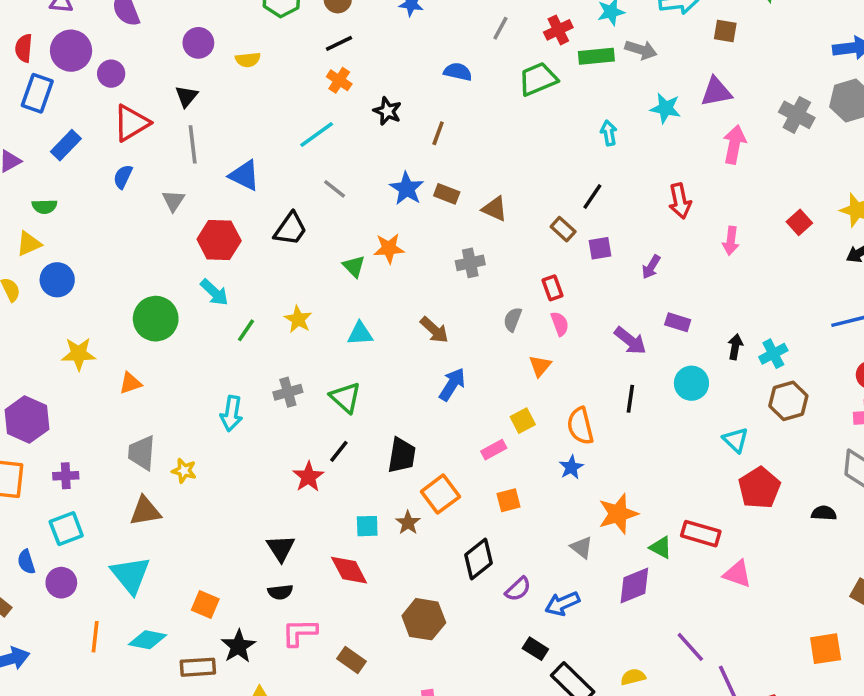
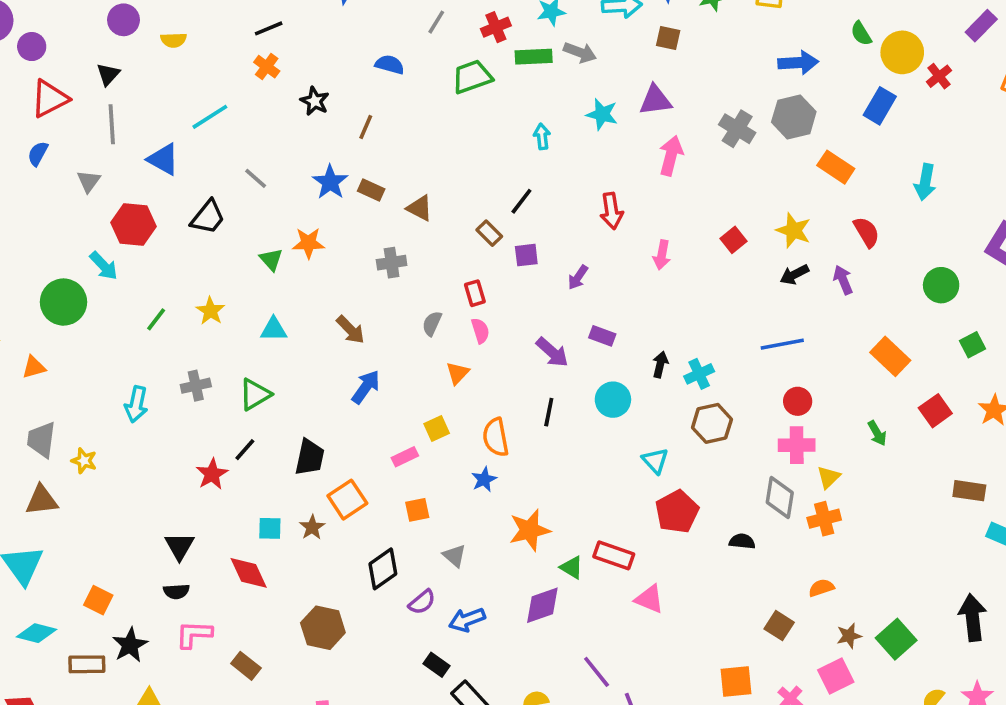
cyan line: (317, 135) -> (210, 117), moved
cyan arrow: (214, 292) -> (104, 266), moved
green triangle: (345, 397) -> (255, 394), turned 44
gray triangle: (582, 547) -> (454, 556), moved

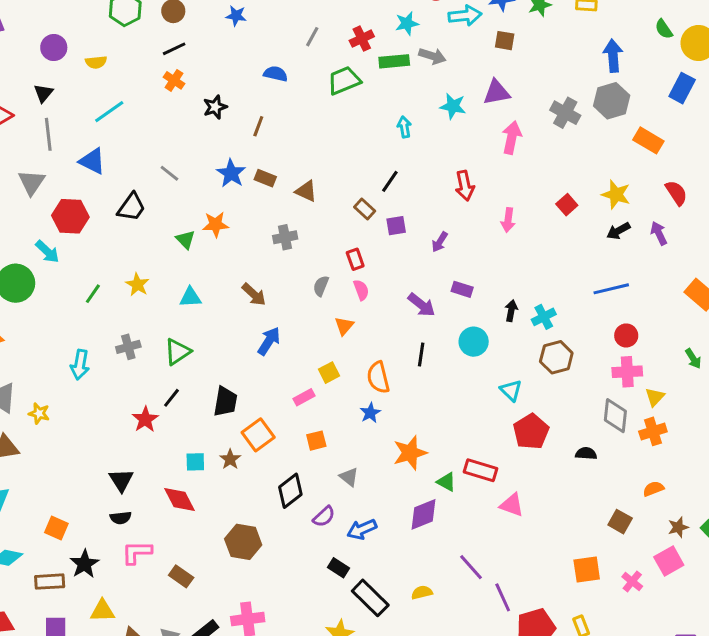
blue arrow: (798, 63) -> (613, 56), turned -88
black star: (315, 101) -> (215, 107), turned 30
cyan line: (210, 117) -> (109, 112), moved
gray triangle: (89, 181) -> (32, 182), size x1.4

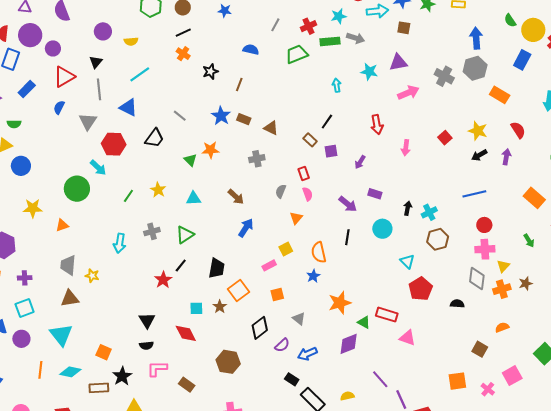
pink arrow: (512, 138) -> (408, 93), turned 55
purple arrow: (659, 233) -> (506, 157), turned 35
brown star: (678, 527) -> (526, 283), moved

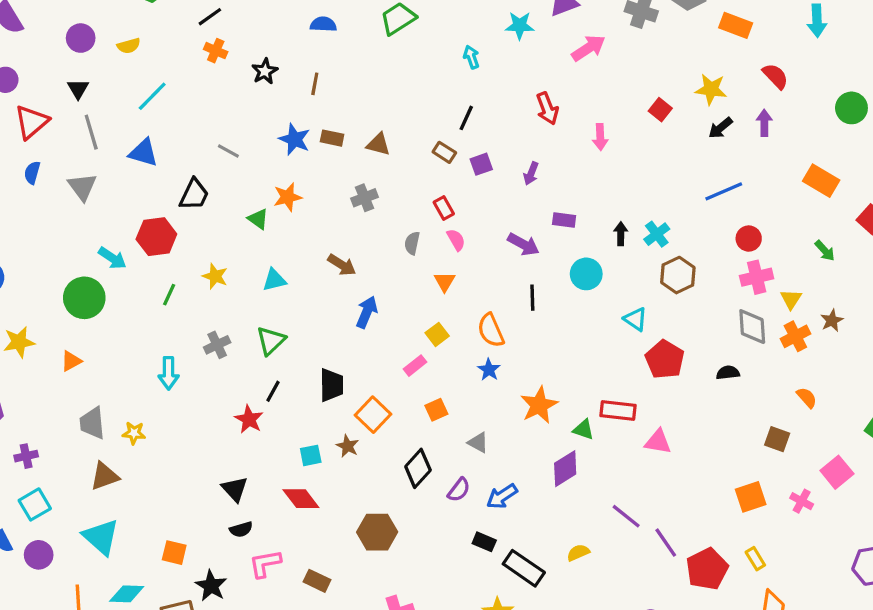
red hexagon: (114, 144) -> (156, 237), moved
orange semicircle: (502, 327) -> (807, 398), turned 80

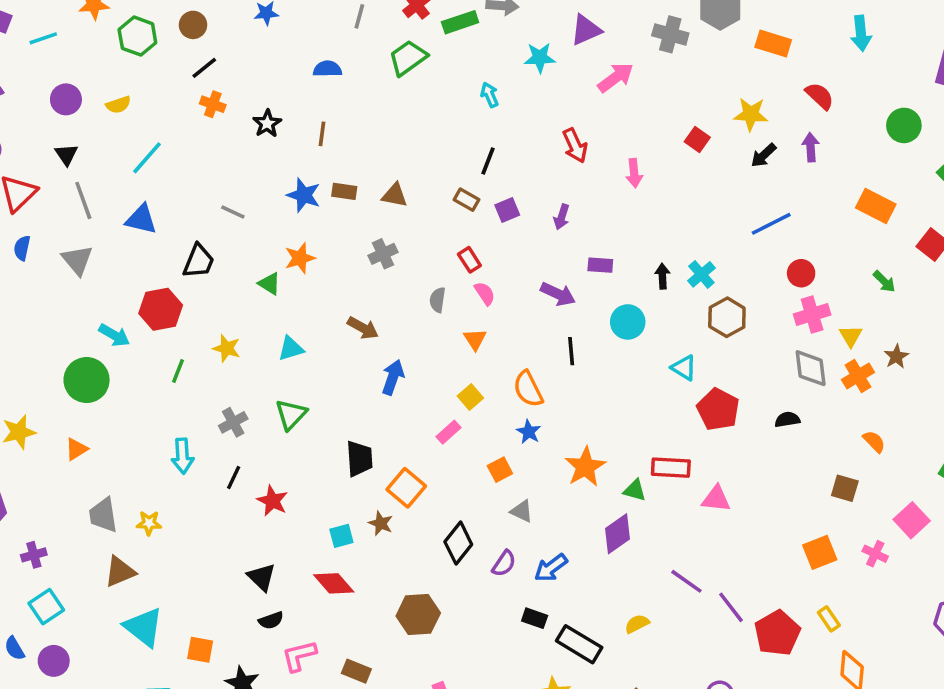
black line: (273, 391) -> (234, 478), moved
orange square: (436, 410) -> (500, 470), moved
cyan triangle: (101, 537) -> (144, 627), moved

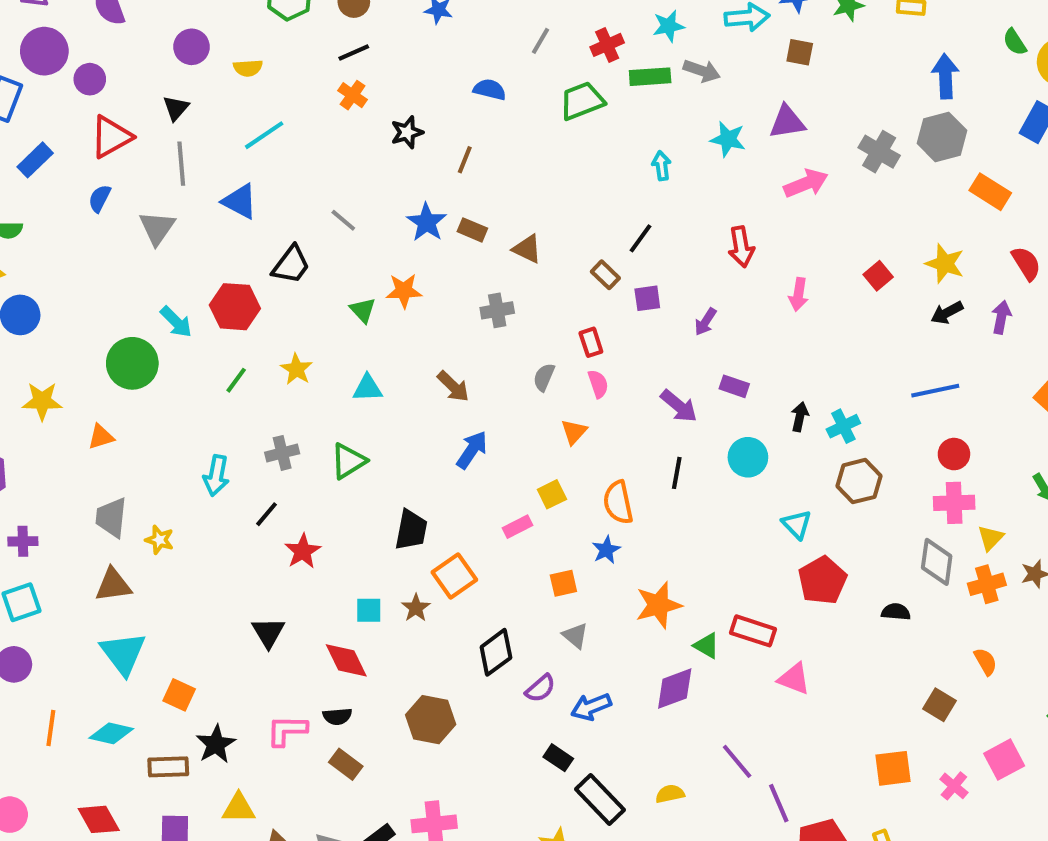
black semicircle: (271, 620) -> (337, 716), moved

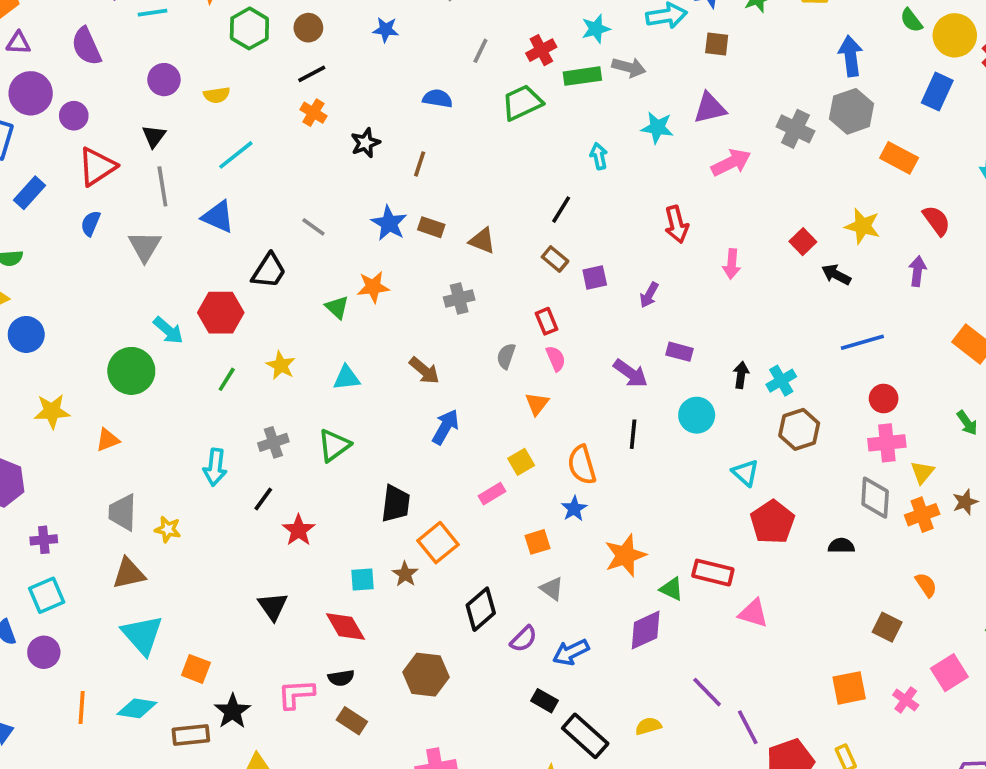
black line: (640, 238) -> (561, 210), moved
black arrow: (947, 313) -> (836, 275), moved, turned 60

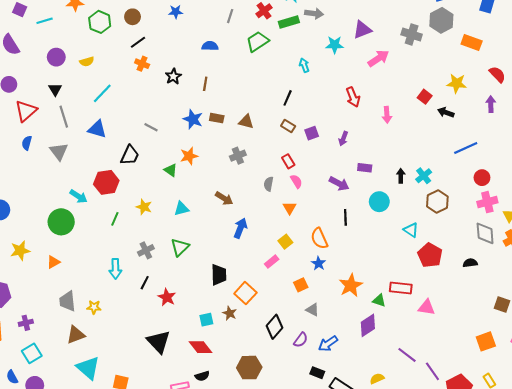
black triangle: (273, 606) -> (158, 342), size x1.4

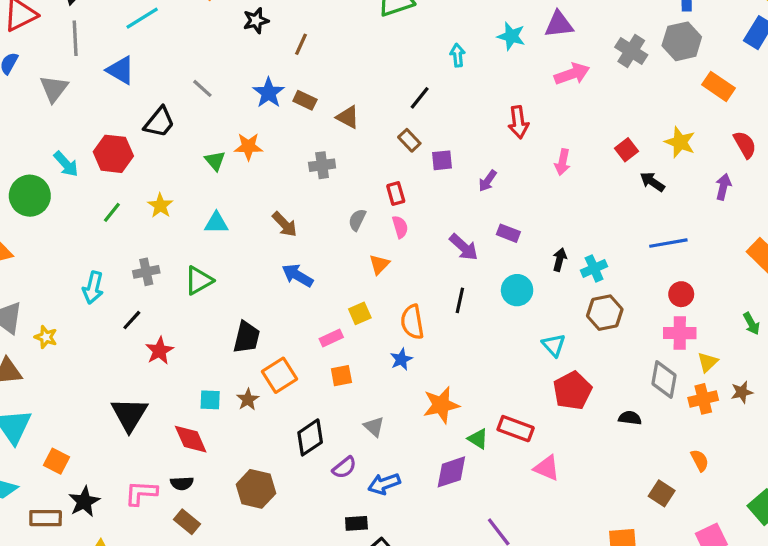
blue arrow: (240, 228) -> (297, 275), turned -96
orange square: (301, 285) -> (341, 376), moved
black rectangle: (317, 373) -> (356, 523), turned -40

